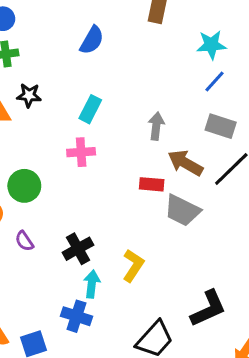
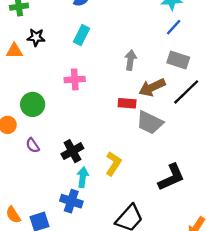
cyan rectangle: (90, 109) -> (82, 35), moved
brown arrow: (185, 163) -> (152, 87), turned -55
black L-shape: (208, 309) -> (171, 177), moved

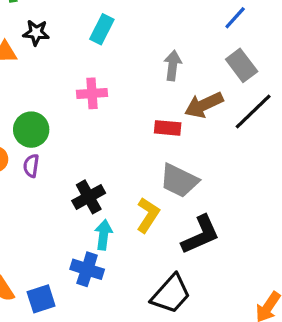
gray rectangle: (178, 60) -> (242, 65), turned 35
gray trapezoid: (150, 123) -> (179, 181), moved
purple semicircle: (33, 145) -> (31, 166), moved, turned 42
black L-shape: (171, 177) -> (201, 235), moved

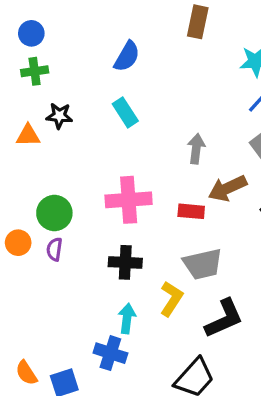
cyan rectangle: (102, 29) -> (125, 112), turned -60
pink cross: (92, 93) -> (129, 200), moved, size x1.5
gray trapezoid: (179, 181) -> (203, 264), turned -39
black cross: (89, 197) -> (125, 262), moved, turned 32

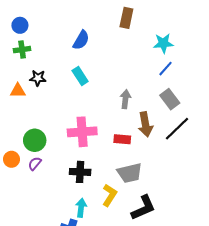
brown arrow: (227, 188) -> (145, 124), turned -75
purple semicircle: (54, 249) -> (35, 163), turned 32

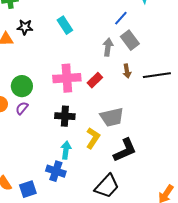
blue line: (165, 69) -> (121, 18), moved
gray rectangle: (170, 99) -> (130, 40), moved
brown arrow: (145, 124) -> (127, 71), size x0.6
black line: (177, 129) -> (157, 75), turned 36
red rectangle: (122, 139) -> (95, 80), moved, turned -49

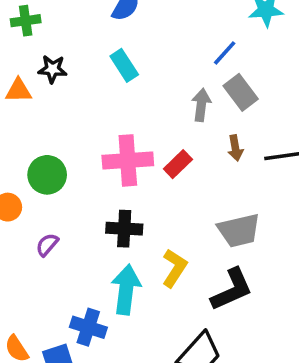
purple semicircle: (22, 108) -> (47, 245), moved
gray trapezoid: (112, 117) -> (239, 230), moved
cyan arrow: (66, 150) -> (126, 290), size x1.5
blue cross: (56, 171) -> (88, 327), moved

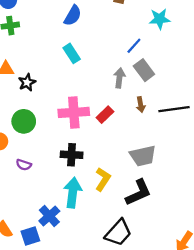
black star: (53, 69) -> (27, 82), moved, turned -30
purple semicircle: (47, 245) -> (24, 165), turned -112
blue cross: (88, 327) -> (49, 216), turned 30

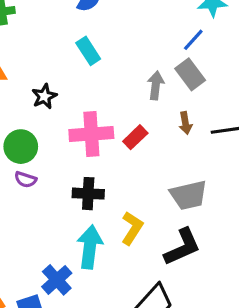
blue line: (134, 46) -> (193, 40), moved
black star: (27, 82) -> (44, 96), moved
purple semicircle: (24, 165) -> (25, 179), moved

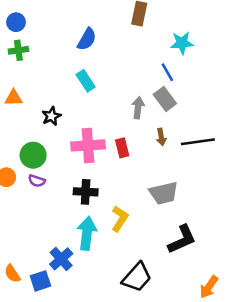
blue line: (193, 40) -> (167, 72), turned -72
red rectangle: (135, 137) -> (122, 148), turned -60
black L-shape: (182, 247) -> (182, 239), moved

